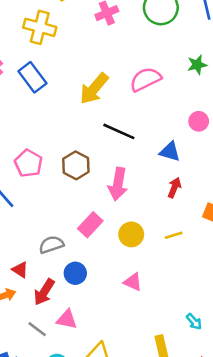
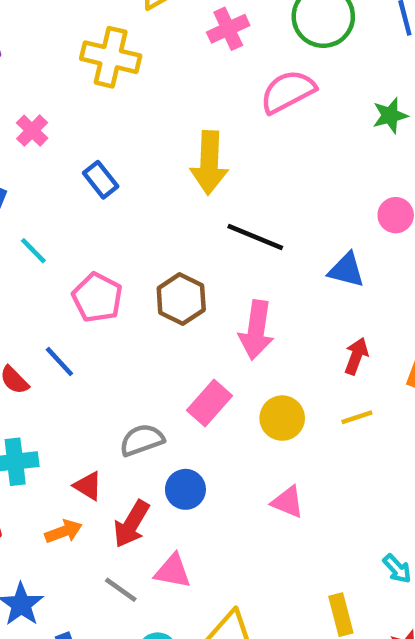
blue rectangle: (32, 77) -> (101, 180), moved, size x0.7
pink semicircle: (145, 79) -> (288, 92), moved
yellow arrow: (94, 89) -> (209, 163), turned -36
red arrow: (174, 188) -> (356, 356), moved

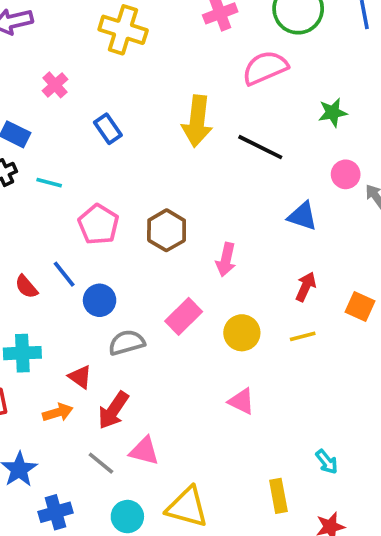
green star: (390, 115) -> (333, 113), moved
black line: (255, 237) -> (260, 147), moved
cyan line: (33, 251) -> (49, 183), turned -35
pink arrow: (256, 330) -> (226, 260), size x0.7
blue circle: (185, 489) -> (100, 300), moved

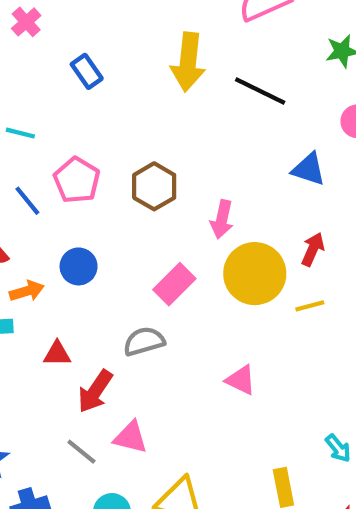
blue line: (64, 274) -> (27, 201), moved
yellow circle: (242, 333) -> (255, 274), moved, size x1.5
gray semicircle: (127, 343) -> (144, 341), moved
red triangle: (80, 377) -> (57, 354), turned -35
orange arrow: (58, 412) -> (27, 291), moved

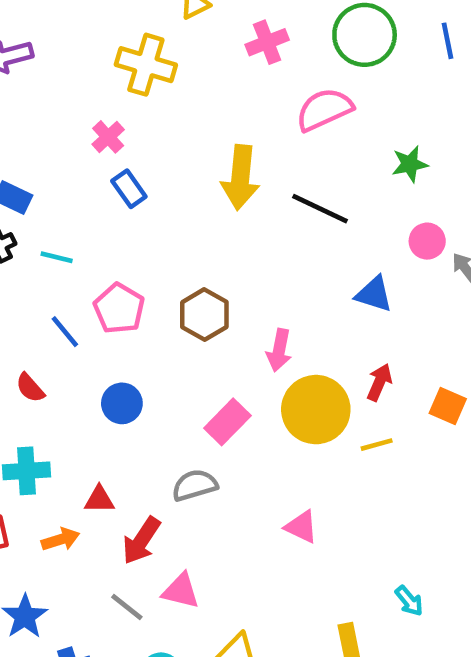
pink cross: (26, 22) -> (108, 137), moved
orange arrow: (27, 291) -> (60, 539), moved

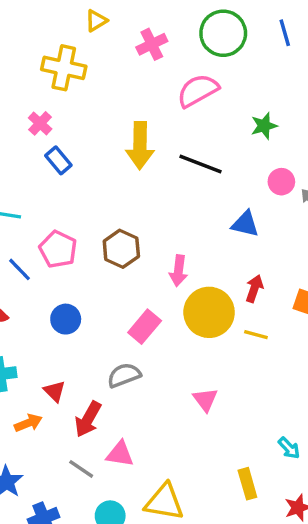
yellow line: (377, 445) -> (256, 335), turned 35
red triangle: (99, 499) -> (55, 391), turned 50
pink triangle: (301, 527) -> (205, 400), turned 32

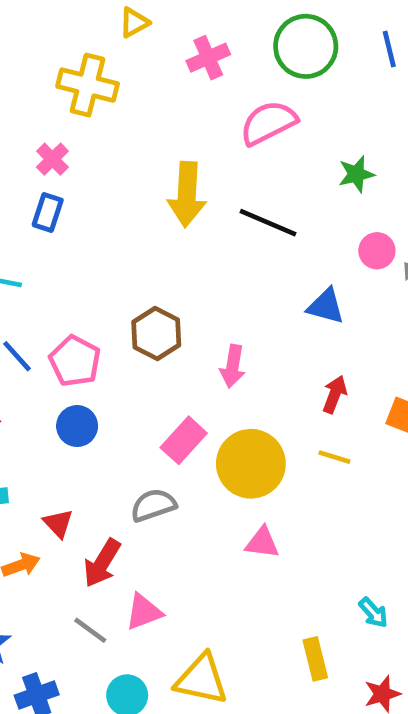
blue rectangle: (58, 160) -> (48, 212), moved, turned 56
pink pentagon: (58, 249) -> (75, 361), moved
yellow circle: (209, 312) -> (251, 464), moved
pink triangle: (205, 400) -> (262, 543), turned -48
pink triangle: (120, 454) -> (144, 612), turned -32

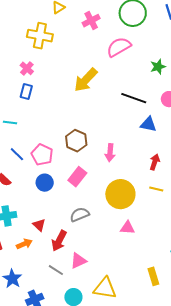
yellow arrow: (187, 194) -> (86, 80), turned 44
black line: (268, 223) -> (134, 98), moved
pink rectangle: (184, 440) -> (77, 177), moved

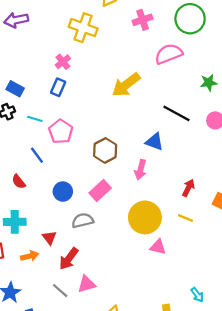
blue triangle: (148, 124) -> (154, 142), moved
pink pentagon: (42, 155) -> (61, 132), moved
gray semicircle: (80, 215) -> (83, 221), moved
pink triangle: (127, 228) -> (158, 247), moved

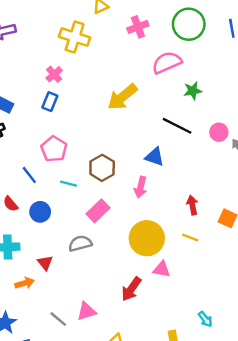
green star: (209, 83) -> (193, 91), moved
cyan line: (35, 119) -> (68, 184), moved
red arrow: (188, 188) -> (192, 205), turned -36
blue circle: (63, 192) -> (40, 212), moved
red arrow: (69, 259) -> (131, 289), moved

